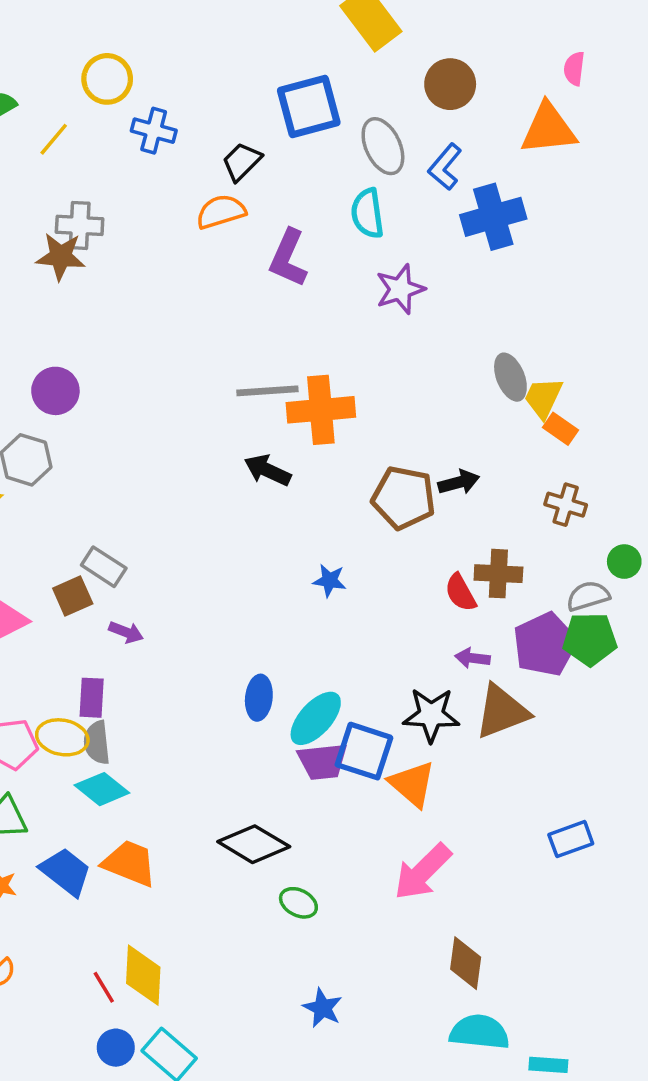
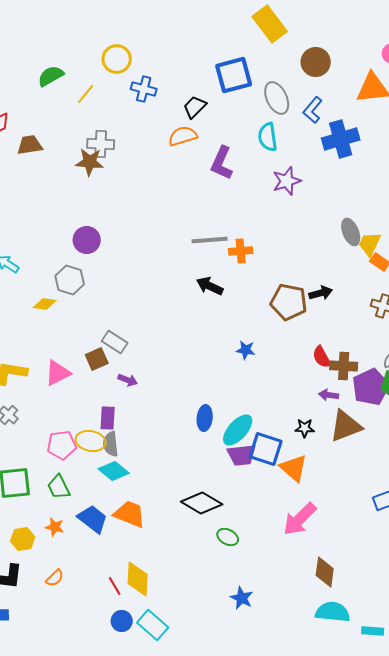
orange cross: (321, 410) -> (241, 251), size x0.6
brown cross: (498, 574) -> (344, 366), moved
black star: (431, 715) -> (305, 428), size x0.6

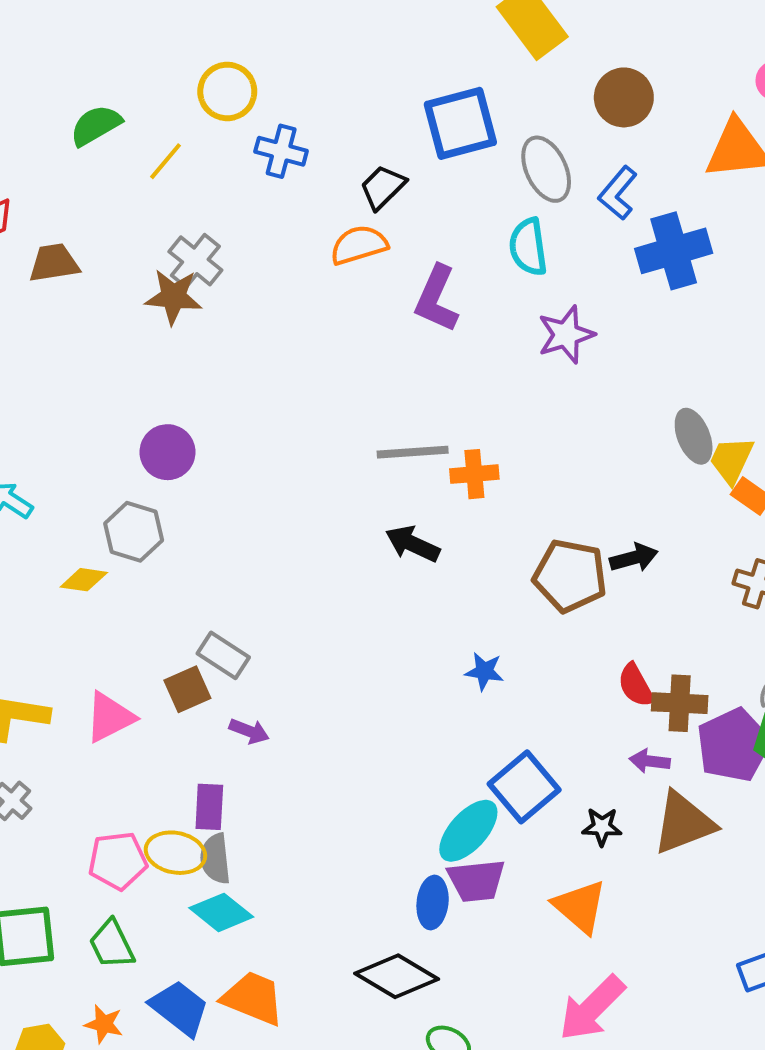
gray cross: (101, 144) -> (195, 261), turned 36
blue ellipse: (205, 418) -> (433, 902), moved
blue square: (266, 449) -> (524, 787), moved, turned 32

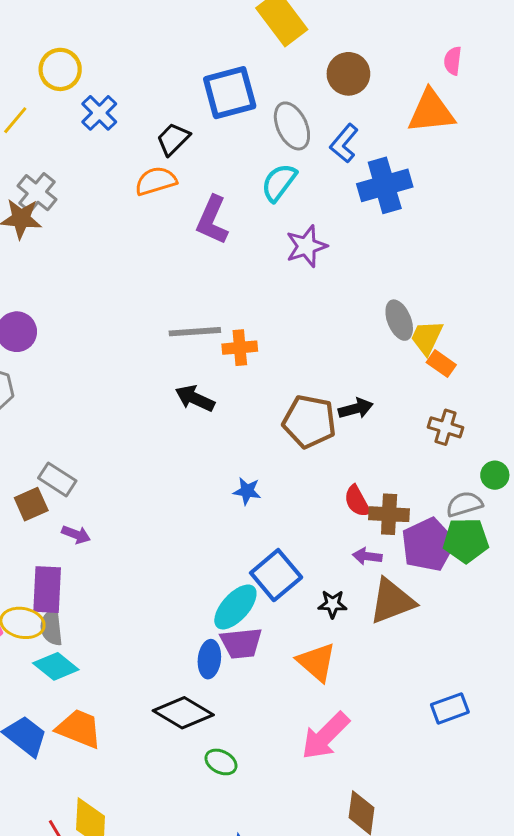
blue cross: (281, 151) -> (99, 113), turned 30
cyan semicircle: (528, 247) -> (279, 182), turned 45
purple rectangle: (209, 807) -> (47, 590), size x1.4

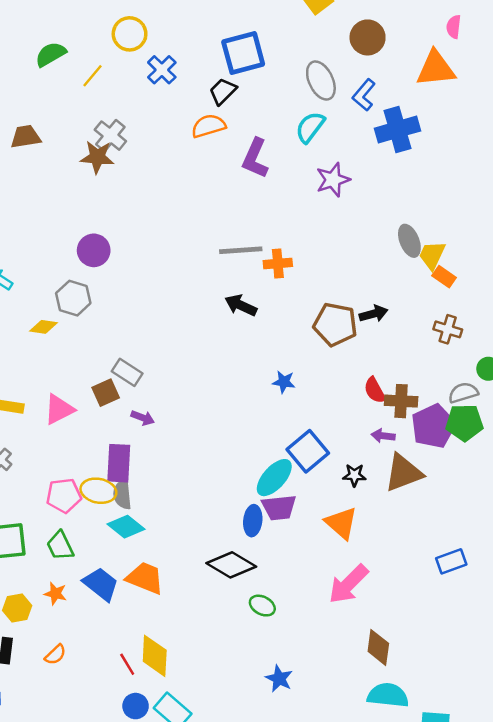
blue square: (230, 93) -> (243, 53), moved

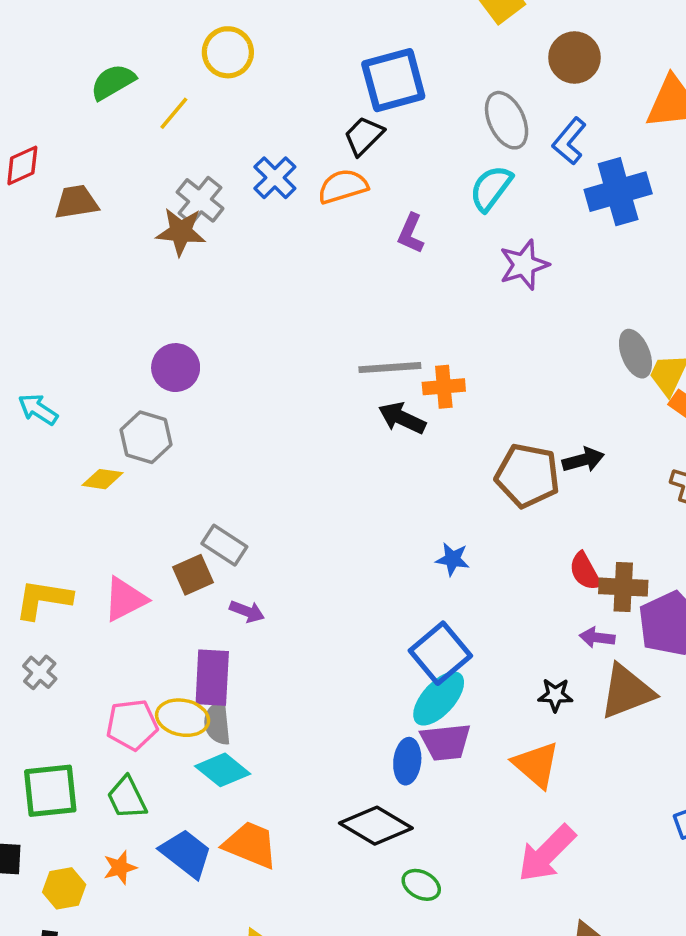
blue cross: (162, 70) -> (275, 178), moved
purple L-shape: (255, 158) -> (411, 233), size x0.7
black arrow: (241, 305) -> (402, 418), moved
blue square: (308, 451) -> (440, 653), moved
orange star: (55, 594) -> (120, 867), turned -30

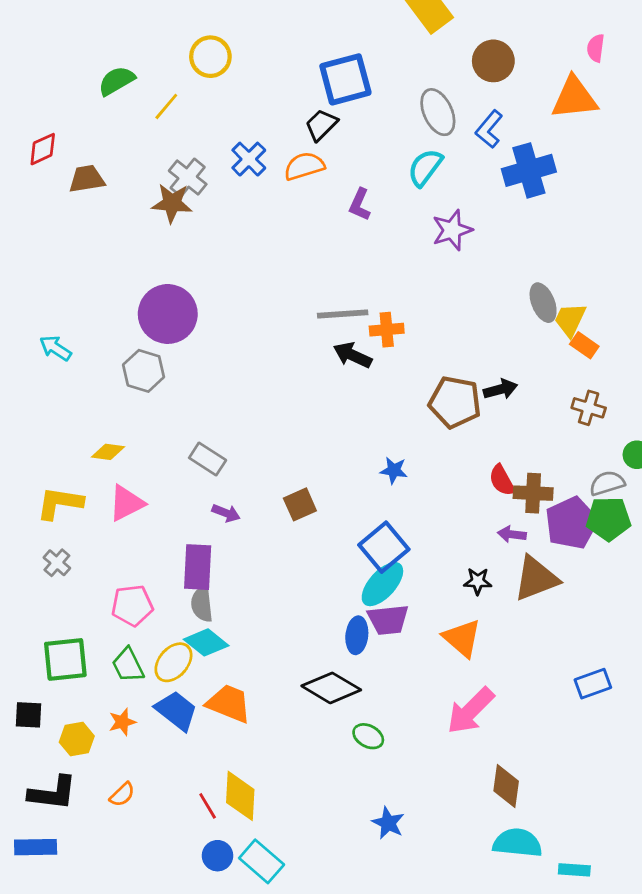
purple circle: (176, 368) -> (168, 314), size x1.5
yellow diamond: (102, 479) -> (108, 452), moved
brown square: (193, 575) -> (300, 504), moved
yellow ellipse: (183, 718) -> (173, 662), moved, turned -60

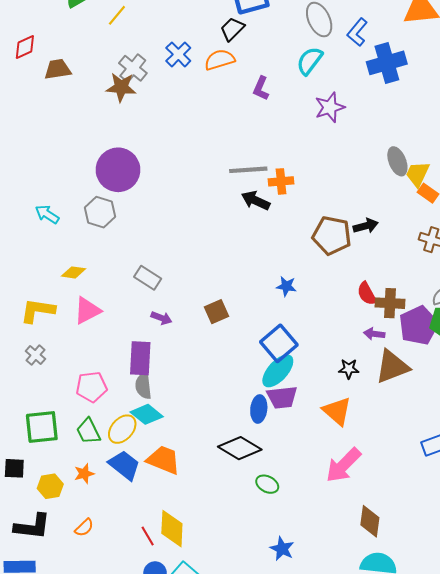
cyan arrow: (55, 348) -> (47, 214), moved

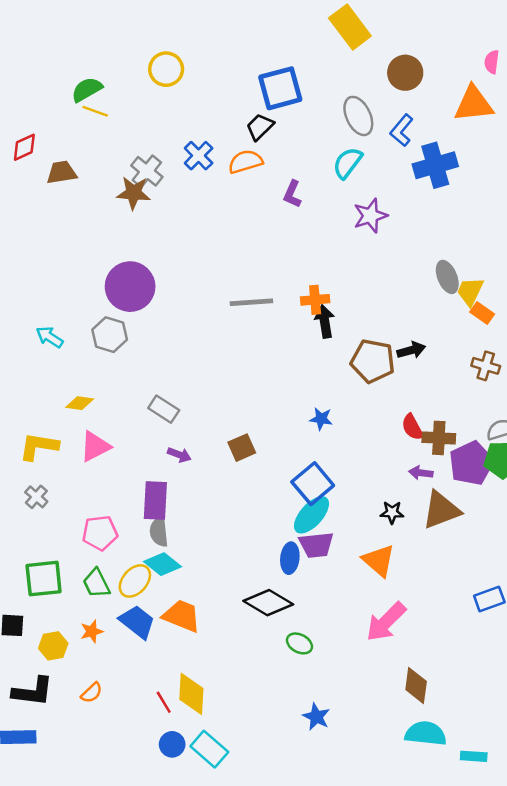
yellow line: (117, 15) -> (95, 111), moved, turned 70
gray line: (248, 170) -> (251, 302), moved
black arrow: (256, 200) -> (325, 321), moved, turned 56

